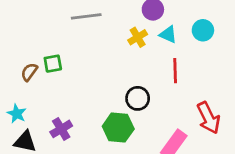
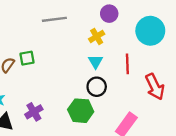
cyan circle: (203, 30) -> (150, 31), size x1.6
cyan triangle: (168, 34) -> (95, 62), moved, turned 35
red arrow: (209, 118) -> (155, 87), moved

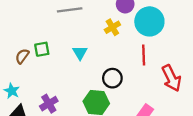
cyan circle: (150, 31) -> (149, 21), moved
cyan triangle: (95, 62) -> (80, 53), moved

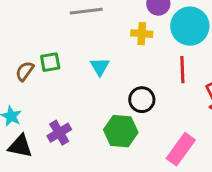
yellow cross: (112, 27) -> (142, 34), turned 35

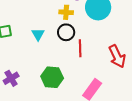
red line: (182, 70) -> (80, 48), moved
black circle: (142, 100) -> (66, 32), moved

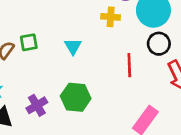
black circle: (66, 32) -> (159, 44), moved
green hexagon: (52, 77) -> (76, 97), moved

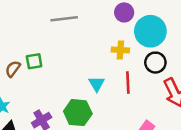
yellow cross: (111, 17) -> (120, 50), moved
cyan triangle: (73, 46) -> (97, 84), moved

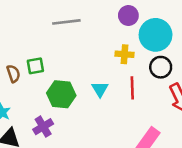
brown semicircle: (13, 69) -> (13, 74), turned 126
green hexagon: (78, 113) -> (61, 94), moved

